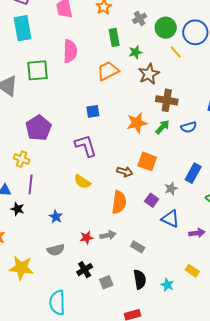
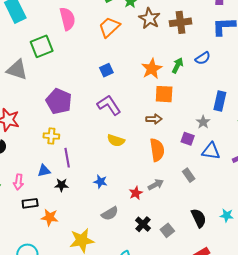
brown cross: (167, 100) -> (181, 22), moved
orange square: (147, 161) -> (164, 94), moved
gray rectangle: (138, 247) -> (189, 175), moved, turned 40

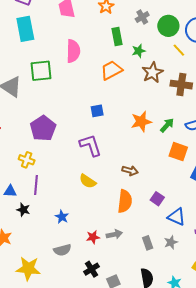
orange square: (164, 94) -> (178, 152), moved
gray star: (203, 122) -> (171, 242), moved
gray rectangle: (189, 175) -> (148, 243), moved

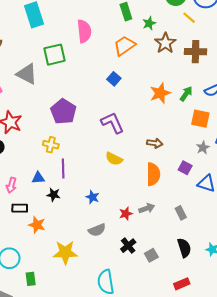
blue square: (97, 111) -> (114, 79), moved, turned -32
gray star: (171, 242) -> (203, 148), moved

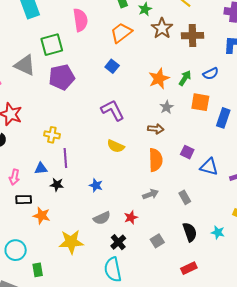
purple pentagon: (63, 111) -> (62, 77), moved, turned 30
gray star: (203, 148) -> (167, 107), moved
red star: (126, 214) -> (131, 217), moved
black cross: (128, 246) -> (118, 242), moved

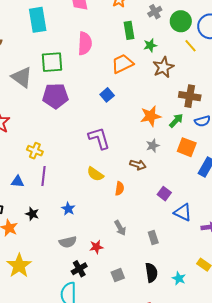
brown cross: (192, 36) -> (190, 96), moved
orange semicircle: (156, 160) -> (119, 188), moved, size x0.6
black star: (57, 185) -> (32, 214), moved
gray arrow: (151, 194) -> (120, 228), turned 70
yellow star: (71, 242) -> (19, 266), moved, turned 30

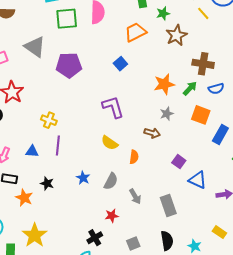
green square: (52, 62) -> (67, 19), moved
gray rectangle: (153, 238) -> (168, 206), size x1.5
gray semicircle: (68, 242) -> (111, 181), moved, turned -48

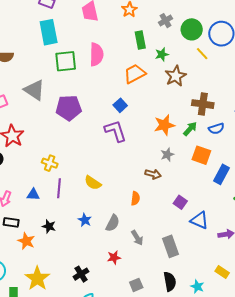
purple L-shape: (113, 107) -> (115, 131), moved
yellow semicircle: (110, 143) -> (93, 183), moved
black cross: (95, 238) -> (81, 274), moved

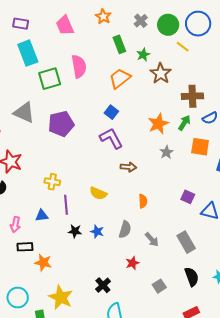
brown arrow: (153, 174) -> (128, 167), moved
black star: (49, 226) -> (75, 231), moved

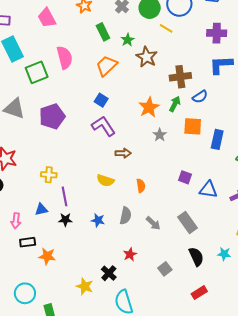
yellow semicircle: (98, 193) -> (105, 180), moved
black star: (75, 231) -> (65, 220), moved
red star: (132, 263) -> (130, 254), moved
yellow star: (61, 297) -> (85, 286), moved, size x0.7

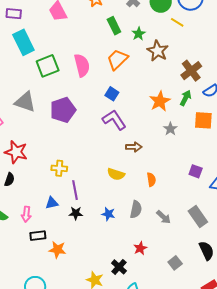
pink semicircle: (65, 58) -> (82, 65), moved
brown cross: (180, 77) -> (191, 71), turned -30

